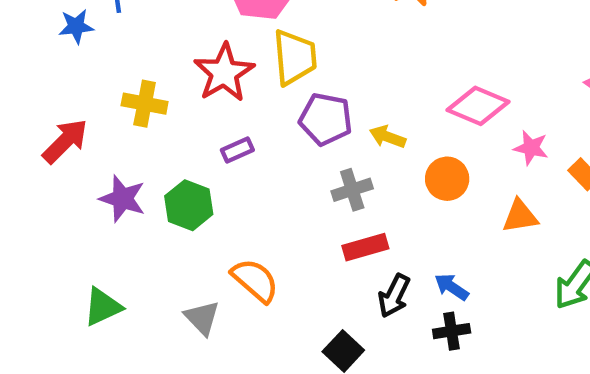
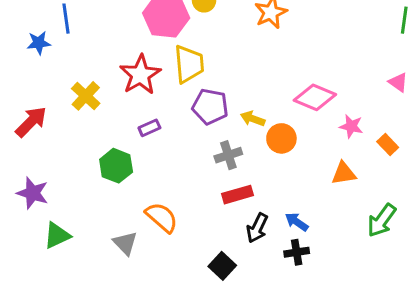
yellow cross: (145, 104) -> (86, 96), turned 32
orange circle: (447, 179) -> (281, 138), moved
purple star: (122, 199) -> (33, 193), moved

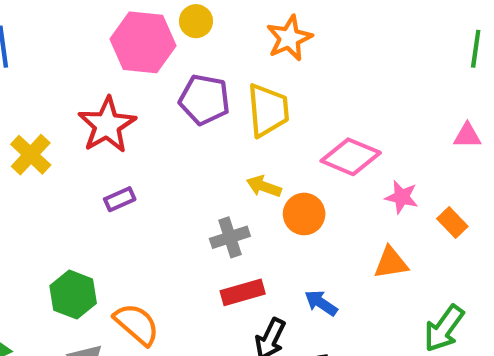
yellow trapezoid: (189, 64) -> (268, 110), moved
pink triangle: (398, 82) -> (467, 136), turned -35
purple pentagon: (210, 107) -> (204, 100), moved
green hexagon: (116, 166) -> (73, 295), moved
blue arrow: (297, 222) -> (321, 303), moved

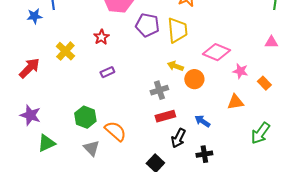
red star: (107, 125) -> (101, 37), size x0.6

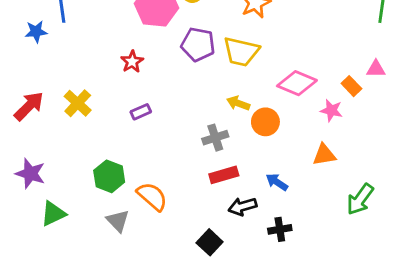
yellow trapezoid: (177, 30) -> (241, 52), turned 108
yellow cross: (65, 51) -> (78, 103), moved
orange rectangle: (264, 83) -> (351, 86), moved
black arrow: (178, 138) -> (243, 206), turned 48

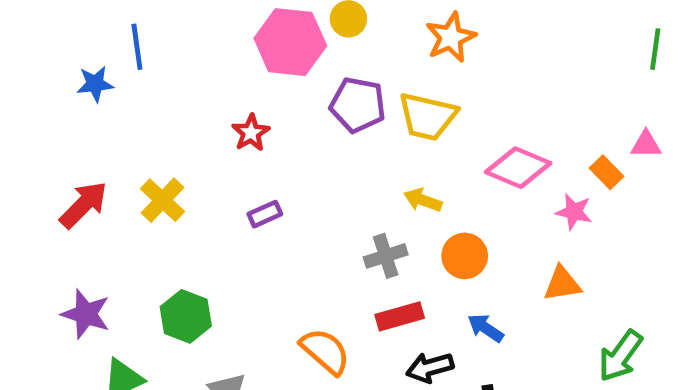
orange circle: (265, 122) -> (465, 256), moved
green hexagon: (109, 176) -> (186, 316), moved
orange semicircle: (152, 196) -> (325, 351), moved

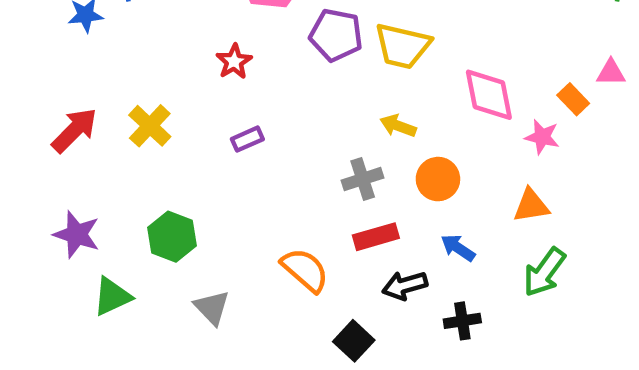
pink diamond: (518, 168) -> (489, 95), turned 56
green arrow: (620, 356) -> (544, 272), moved

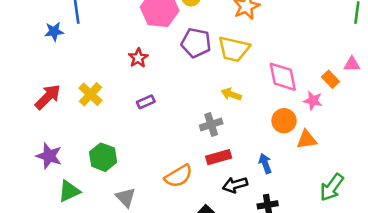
orange circle: (438, 179) -> (284, 121), moved
blue arrow: (458, 248) -> (265, 163), turned 36
orange semicircle: (305, 270) -> (178, 176), turned 108
green arrow: (544, 272) -> (332, 187), moved

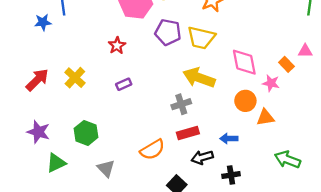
yellow arrow: (231, 94) -> (199, 78), size x1.8
blue arrow: (265, 163) -> (229, 139), turned -70
green arrow: (332, 187) -> (288, 160), turned 75

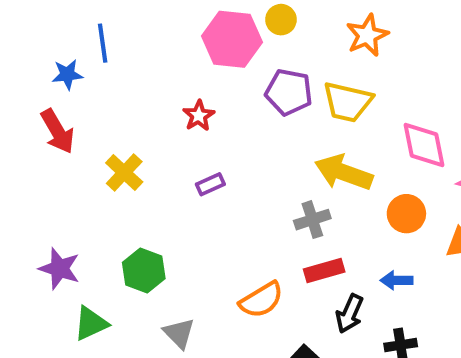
red arrow: (37, 80) -> (58, 131), moved, turned 105
orange circle: (245, 101) -> (406, 214), moved
black arrow: (202, 157) -> (350, 314), turned -50

